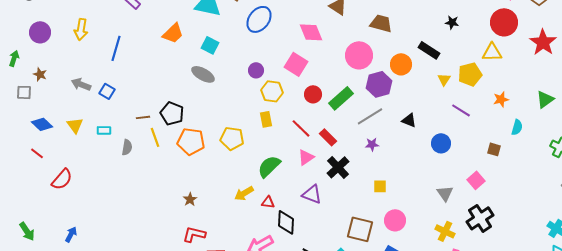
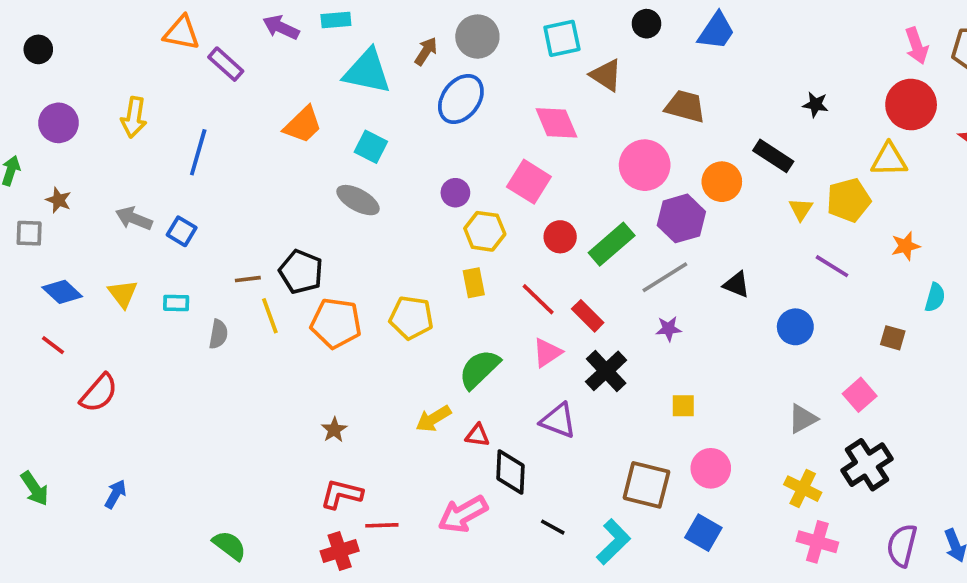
gray triangle: (445, 193) -> (803, 419), turned 36

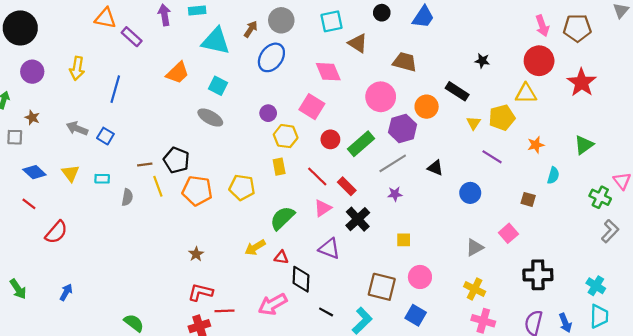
purple arrow: (281, 27) -> (164, 15), turned 55
black circle: (38, 49) -> (20, 28), size x2.0
black cross: (867, 465) -> (538, 275), moved, turned 32

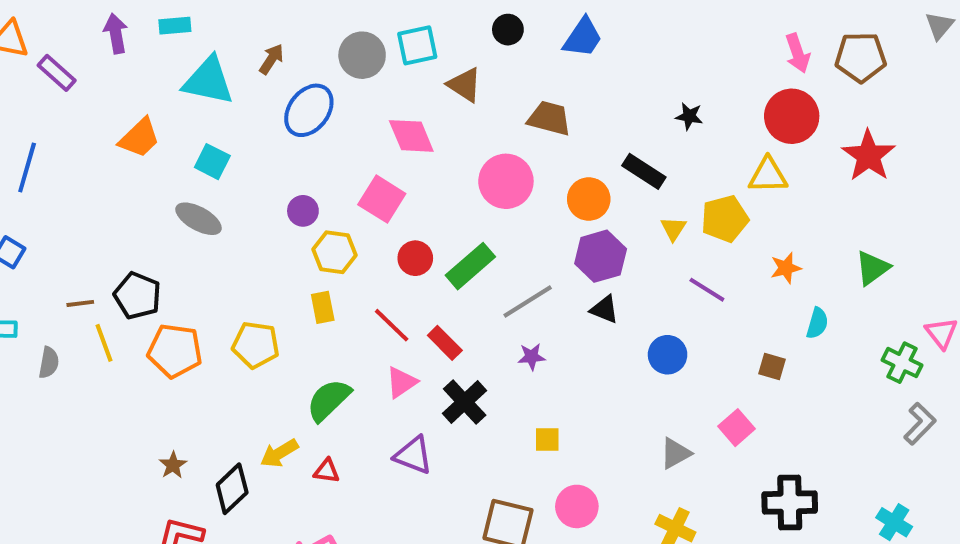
gray circle: (281, 20) -> (362, 55), moved
purple hexagon: (403, 128) -> (601, 256), moved
black diamond: (301, 279) -> (232, 489), moved, turned 44

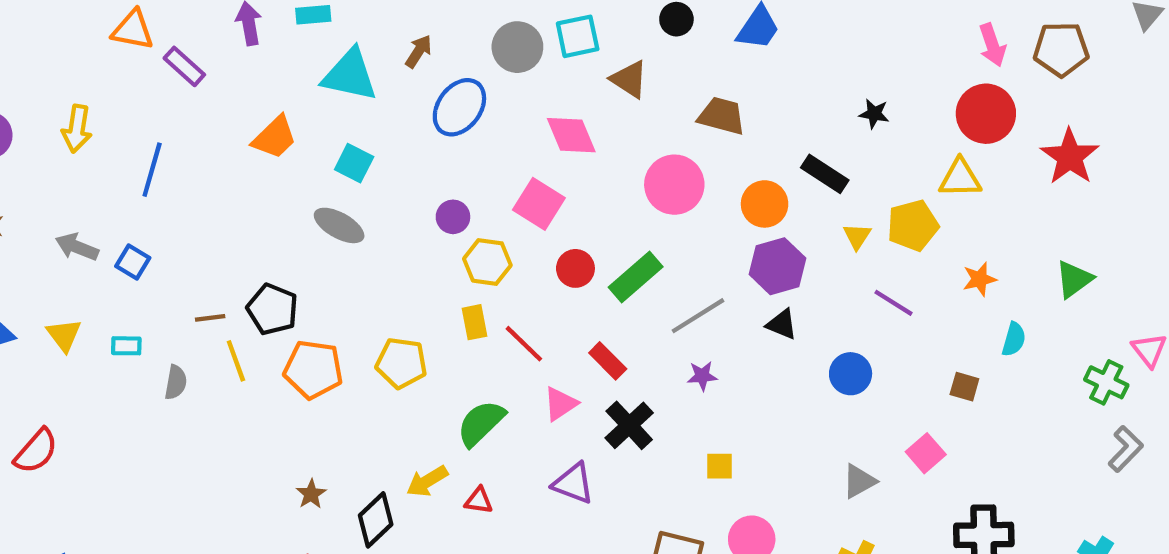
red line: (392, 325) -> (524, 344), moved

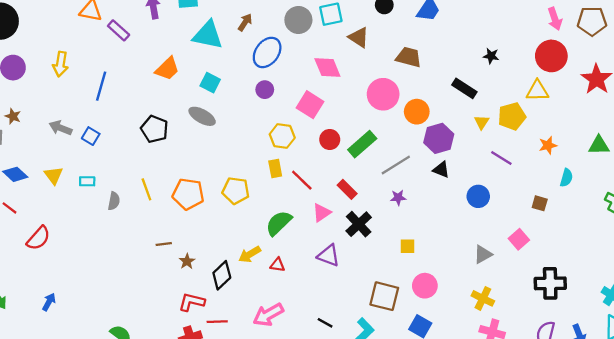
orange circle: (765, 204) -> (417, 112), moved
purple circle: (453, 217) -> (265, 90), moved
green triangle: (1074, 279) -> (599, 145), turned 35
black pentagon: (272, 309) -> (155, 129), moved
brown line: (210, 318) -> (164, 244), moved

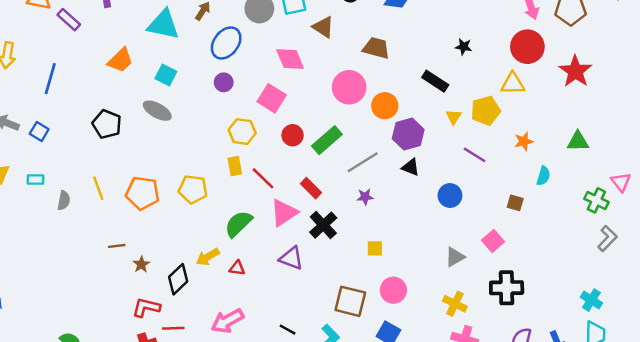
pink triangle: (322, 213) -> (284, 213), size x1.4
black cross: (550, 283) -> (507, 288), moved

